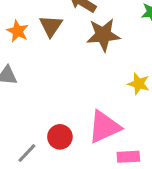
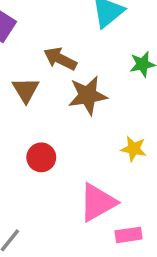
red circle: (60, 137) -> (41, 157), moved

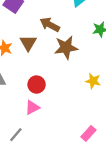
pink triangle: (98, 202) -> (32, 107), moved, size x0.6
pink rectangle: (129, 235) -> (88, 133), turned -42

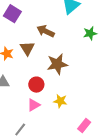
brown star: (66, 47) -> (57, 64), moved
yellow star: (93, 81) -> (60, 101), moved

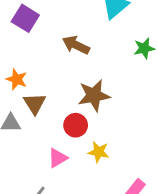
brown triangle: (27, 48) -> (35, 104), moved
red circle: (36, 85) -> (76, 125), moved

